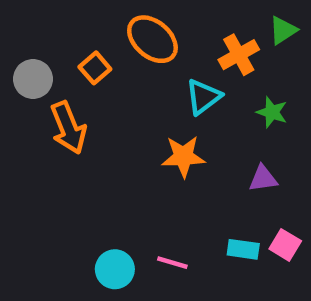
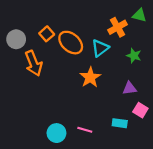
green triangle: (283, 30) -> (139, 15), turned 48
orange ellipse: (152, 39) -> (71, 43), moved
orange star: (183, 156) -> (90, 77), turned -30
pink square: (285, 245) -> (140, 110), moved

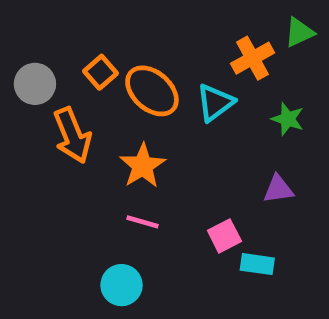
green triangle: (139, 15) -> (299, 32), turned -40
orange star: (90, 77) -> (143, 166), moved
pink square: (140, 110) -> (224, 236), moved, turned 32
pink line: (85, 130) -> (143, 222), moved

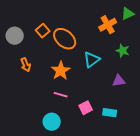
cyan triangle: (215, 103) -> (92, 60), moved
orange arrow: (72, 135) -> (26, 65), moved, size x0.6
pink square: (224, 236) -> (86, 108), moved

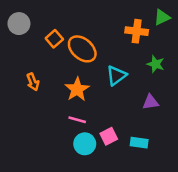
orange cross: (108, 25) -> (137, 31), turned 36
gray circle: (15, 36) -> (19, 24), moved
cyan circle: (52, 122) -> (85, 144), moved

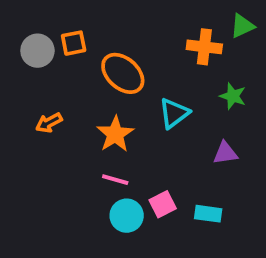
gray circle: (19, 24) -> (37, 51), moved
orange square: (54, 39) -> (74, 43), moved, turned 30
orange arrow: (33, 82) -> (49, 123), turned 84

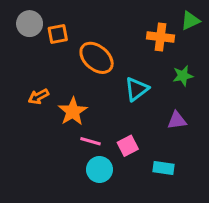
gray circle: (37, 51) -> (30, 24), moved
green star: (233, 96) -> (183, 76), turned -30
orange star: (115, 134) -> (73, 111), moved
pink square: (163, 204) -> (128, 146), moved

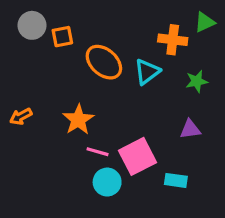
cyan triangle: (137, 89) -> (147, 72), moved
orange arrow: (38, 97) -> (21, 116), moved
pink square: (128, 146) -> (137, 156), size x1.6

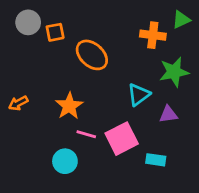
cyan triangle: (147, 72) -> (139, 95), moved
green star: (197, 81) -> (174, 72), size x1.5
cyan circle: (107, 182) -> (65, 161), moved

